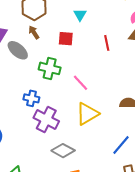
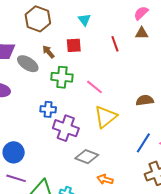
brown arrow: (34, 32) -> (48, 52), moved

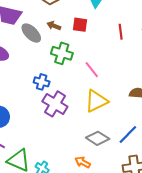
brown arrow: (48, 52) -> (54, 26), turned -40
gray diamond: (87, 157) -> (98, 138), moved

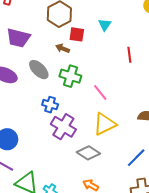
red square: (80, 25) -> (77, 34), moved
gray ellipse: (31, 33) -> (39, 70), moved
gray diamond: (98, 138) -> (88, 153), moved

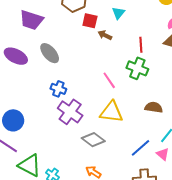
brown arrow: (63, 48) -> (105, 35), moved
green cross: (70, 76) -> (137, 68), moved
yellow triangle: (105, 124) -> (111, 112), turned 30

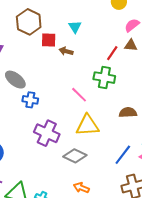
red line: (141, 45) -> (112, 53), moved, turned 49
blue cross: (58, 89) -> (30, 100), moved

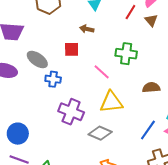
red square: (49, 40) -> (72, 49), moved
brown triangle: (131, 45) -> (151, 20), turned 48
red line: (112, 53) -> (130, 12), moved

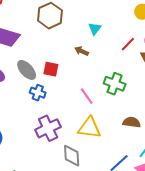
red square: (72, 49) -> (51, 69), moved
purple cross: (71, 112) -> (48, 128), turned 30
gray diamond: (100, 133) -> (72, 156), turned 50

